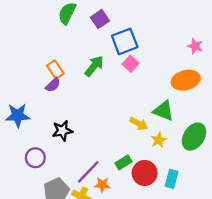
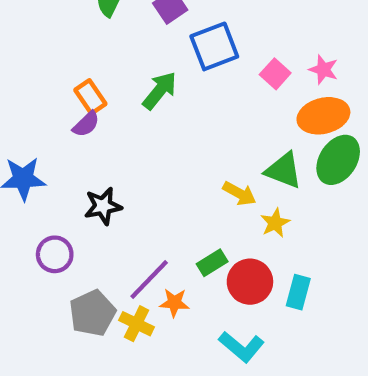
pink star: (195, 46) -> (323, 70), moved
pink square: (131, 64) -> (275, 74), moved
green ellipse: (194, 137) -> (338, 160), moved

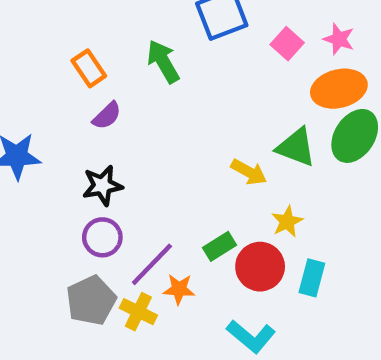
green arrow: (160, 91) -> (163, 62), turned -69
purple semicircle: (86, 124) -> (107, 116), moved
yellow star: (275, 223) -> (287, 222), moved
purple circle: (55, 254) -> (102, 237), moved

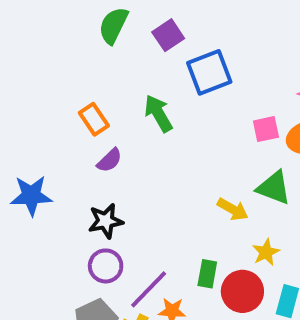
pink square: (287, 44) -> (266, 129), moved, turned 36
green rectangle: (219, 246) -> (207, 274), turned -48

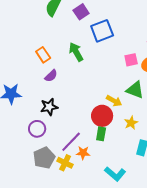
purple circle: (106, 266) -> (37, 129), moved
red circle: (242, 291) -> (102, 116), moved

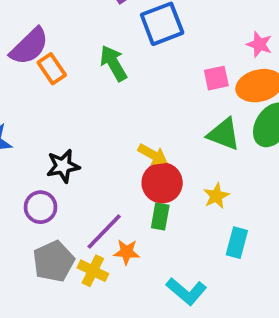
purple semicircle: (51, 76) -> (29, 46), moved, size x1.6
yellow arrow: (114, 101) -> (153, 155), moved

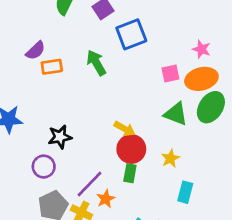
purple semicircle: (29, 46) -> (36, 51), size x0.7
orange rectangle: (52, 69) -> (52, 67), turned -65
orange star: (127, 252) -> (106, 199), turned -30

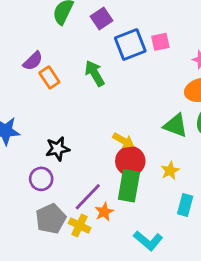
orange rectangle: (52, 67) -> (49, 77), turned 65
pink square: (170, 73) -> (160, 42), moved
green rectangle: (130, 173) -> (129, 186), size x1.6

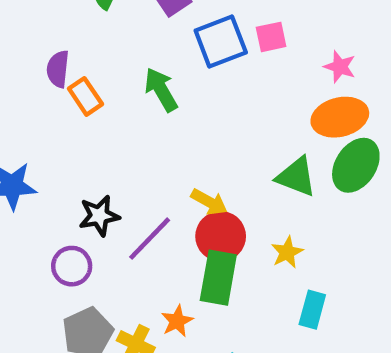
purple semicircle: (33, 61) -> (58, 69), turned 140
purple line: (88, 197) -> (150, 239), moved

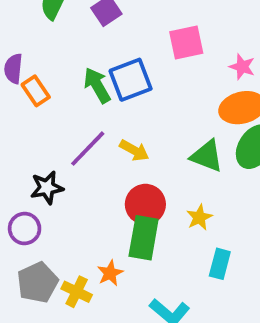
pink square: (271, 37) -> (186, 43), size x1.4
blue square: (221, 41) -> (131, 80), moved
yellow arrow: (209, 202) -> (134, 150), moved
purple line: (150, 239) -> (88, 149), moved

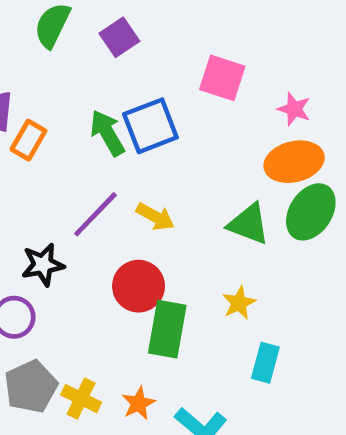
pink square: (186, 43) -> (222, 78), turned 30
orange rectangle: (36, 91) -> (28, 140), turned 64
red circle: (145, 204) -> (139, 286), moved
orange star: (110, 273) -> (139, 403), moved

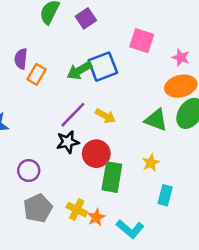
green arrow: (107, 133) -> (79, 70), turned -90
black star: (43, 265) -> (68, 142), moved
yellow cross: (81, 399) -> (77, 210), moved

